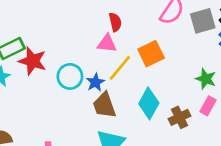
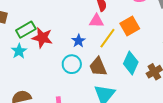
cyan circle: (70, 76) -> (72, 64), moved
blue star: (95, 82) -> (79, 41), moved

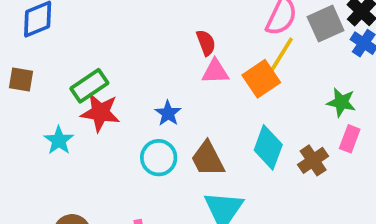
pink triangle: (96, 21) -> (215, 72), moved
green rectangle: (26, 30) -> (89, 86), moved
yellow line: (107, 38) -> (281, 56), moved

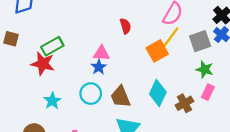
gray square: (326, 24) -> (200, 41), moved
pink triangle: (215, 72) -> (102, 53), moved
red star: (100, 113) -> (43, 64), moved
cyan star: (59, 140) -> (52, 101), moved

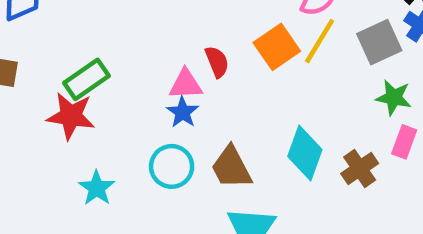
red semicircle: (125, 26) -> (217, 62), moved
orange square: (157, 51) -> (277, 47), moved

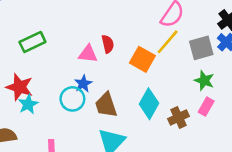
orange square: (277, 47) -> (142, 59), moved, turned -35
blue star: (183, 112) -> (83, 84), moved
red star: (71, 116) -> (19, 87), moved

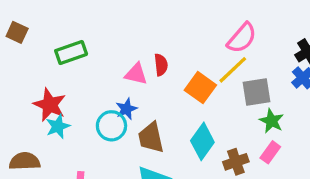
gray square: (201, 48) -> (257, 92), moved

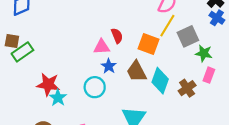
green rectangle: (71, 52) -> (22, 52), moved
blue star: (126, 109) -> (109, 66), moved
brown trapezoid: (151, 138) -> (136, 71), moved

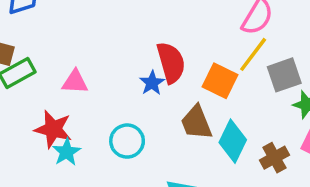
red semicircle: (117, 36) -> (171, 63), size x1.6
pink triangle: (102, 47) -> (75, 82), moved
blue star: (109, 66) -> (152, 83), moved

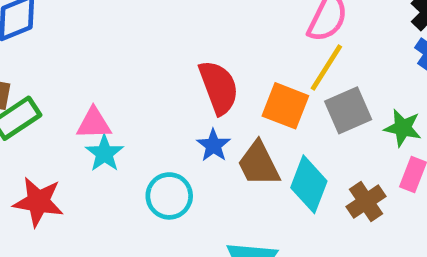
gray square: (284, 75) -> (348, 110), moved
blue star: (152, 83) -> (213, 145), moved
red star: (53, 129) -> (38, 202), moved
cyan star: (67, 152) -> (104, 153), moved

